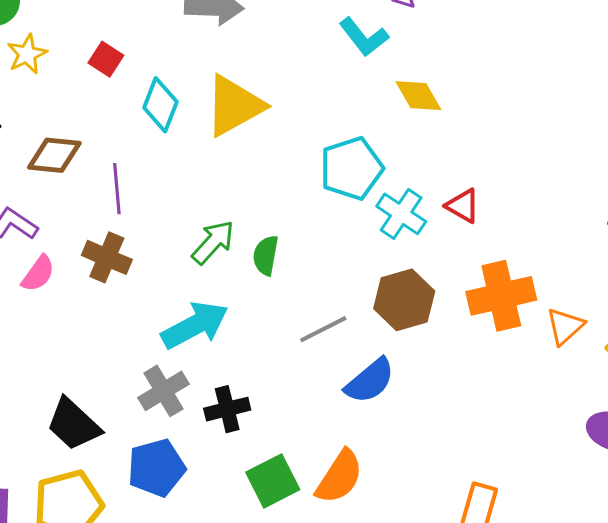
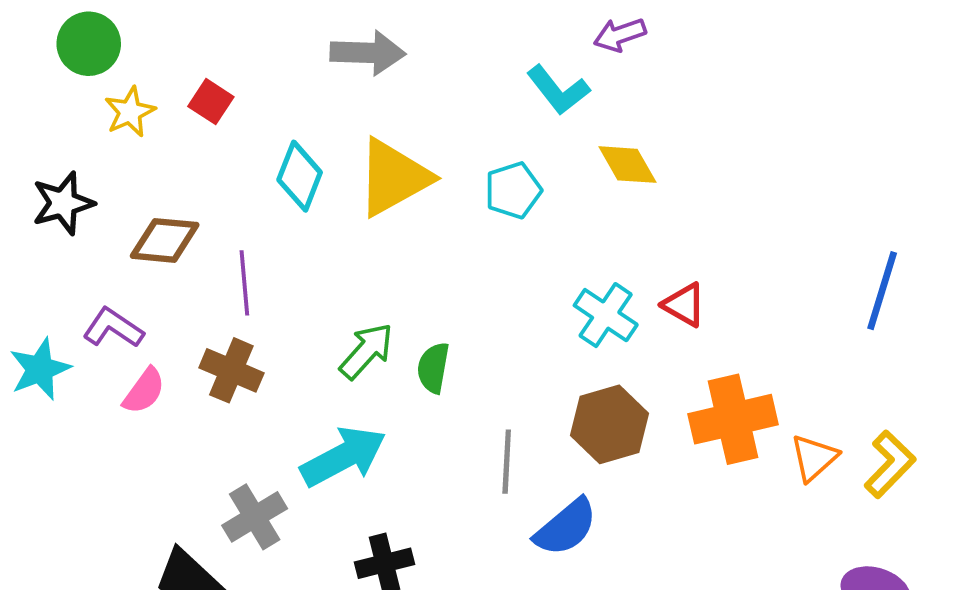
red square: (106, 59) -> (211, 102), moved
cyan pentagon: (352, 168) -> (513, 190), moved, size x0.7
gray line: (323, 329) -> (507, 462), turned -60
gray cross: (164, 391) -> (255, 517), moved

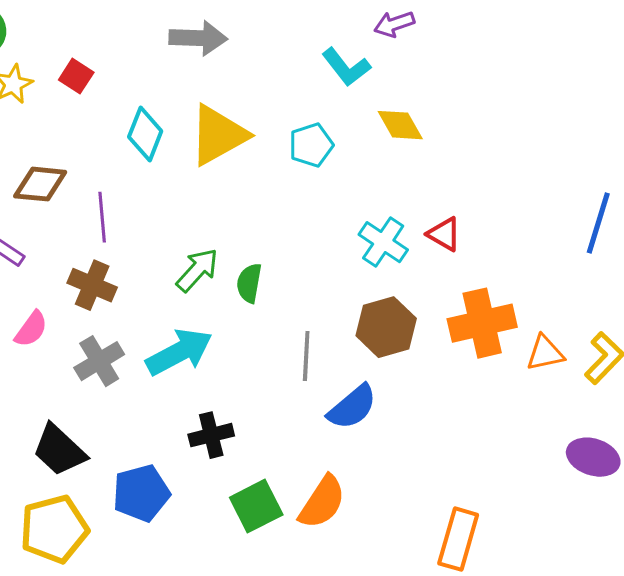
pink semicircle: (144, 391) -> (31, 329), moved
orange triangle: (814, 458) -> (545, 353), turned 30
gray cross: (255, 517) -> (99, 361), moved

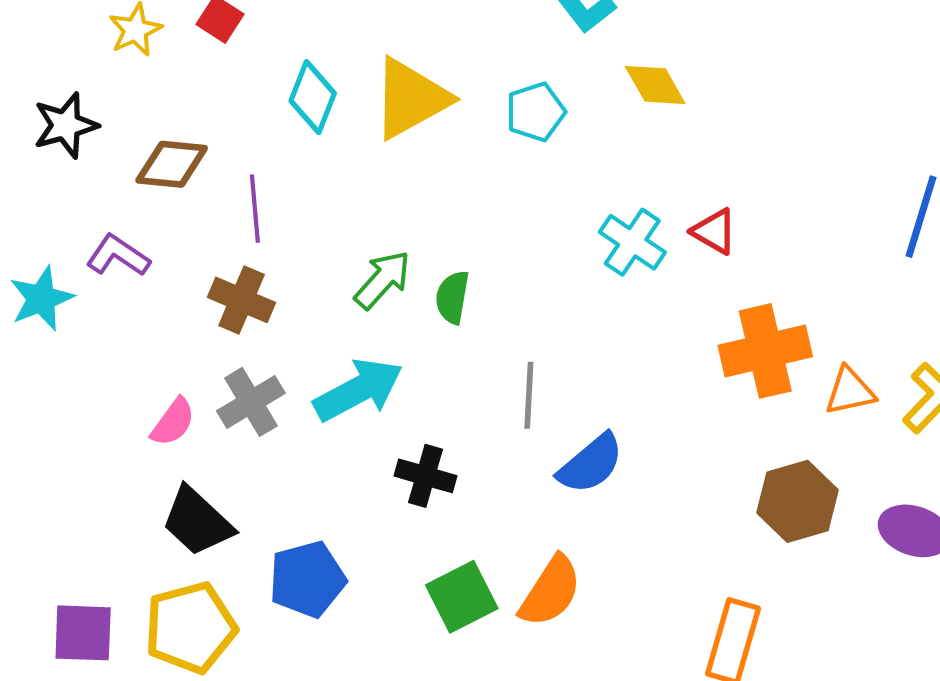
brown hexagon: (386, 327) -> (798, 501), moved
pink semicircle: (31, 329) -> (173, 422), moved
black cross: (211, 435) -> (426, 476), moved, turned 30

